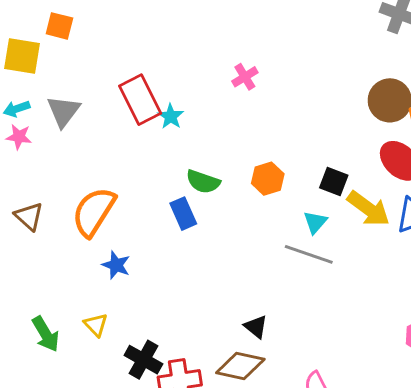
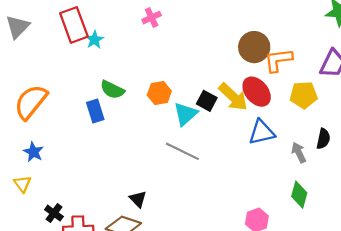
yellow arrow: (368, 209) -> (233, 97), moved
cyan triangle: (315, 222) -> (185, 114), moved, size x1.4
blue star: (116, 265) -> (33, 152), moved
black cross: (143, 360) -> (54, 213), size x0.7

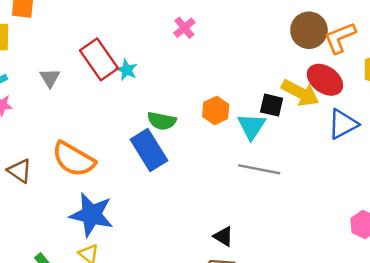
gray triangle: (18, 27) -> (50, 78), moved, size x0.7
orange semicircle: (31, 102) -> (73, 159), turned -84
blue rectangle: (95, 111) -> (149, 150), size x1.5
blue star: (33, 152) -> (91, 215), size x1.8

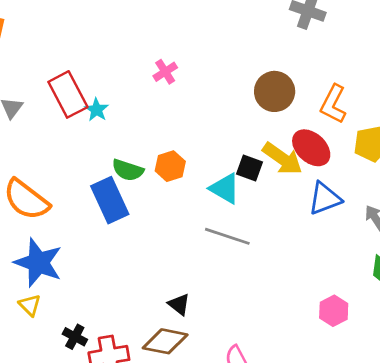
brown circle: (309, 30) -> (275, 91), moved
orange L-shape: (340, 38) -> (333, 104), turned -48
orange hexagon: (216, 111) -> (170, 166), moved
cyan triangle: (252, 126) -> (225, 188), turned -40

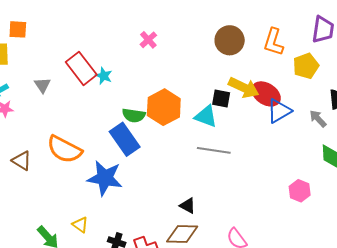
red ellipse: (311, 148) -> (266, 94), moved
orange hexagon: (170, 166) -> (164, 107), size x1.6
blue star: (38, 263) -> (105, 178), moved

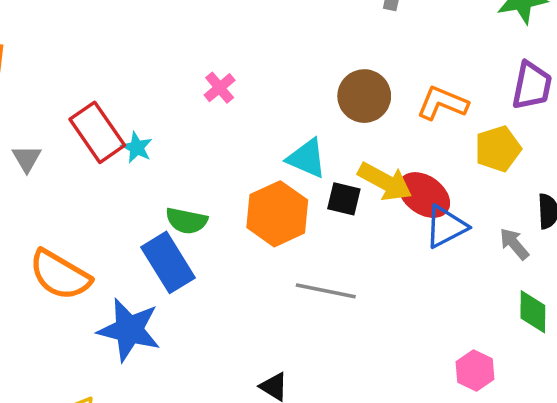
orange L-shape: (273, 42) -> (442, 103), turned 92
orange hexagon: (164, 107) -> (277, 214), moved
cyan triangle: (206, 116) -> (307, 158), moved

